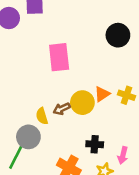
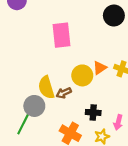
brown arrow: (62, 109) -> (64, 93), moved
yellow semicircle: (42, 116) -> (46, 87), size x1.5

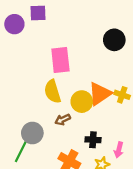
orange triangle: (100, 68) -> (100, 94), size x1.6
yellow semicircle: (46, 87) -> (53, 91), moved

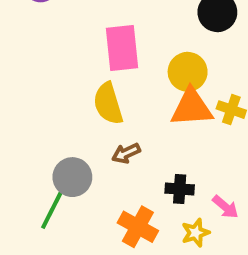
orange triangle: (100, 94) -> (192, 108), turned 30
yellow circle: (82, 102) -> (188, 72), moved
pink arrow: (119, 150) -> (225, 207), turned -64

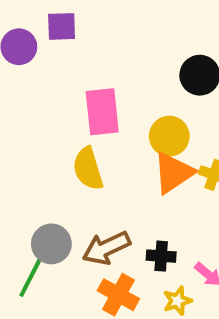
orange triangle: (192, 108) -> (173, 173), turned -30
brown arrow: (126, 153) -> (106, 248), moved, size x1.6

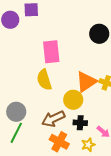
yellow circle: (169, 136) -> (73, 100), moved
gray circle: (51, 244) -> (16, 112), moved

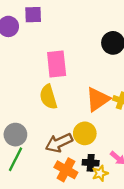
yellow circle: (73, 100) -> (85, 133), moved
black cross: (80, 123) -> (91, 163), moved

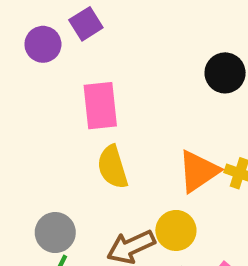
purple square: (33, 15) -> (86, 24), turned -30
pink rectangle: (57, 64) -> (100, 106), moved

